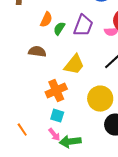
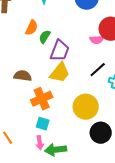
purple trapezoid: (83, 26) -> (60, 51), moved
brown semicircle: (37, 52) -> (23, 76), moved
pink arrow: (54, 135) -> (40, 143), turned 32

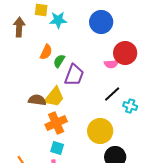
yellow trapezoid: (60, 73) -> (54, 97), moved

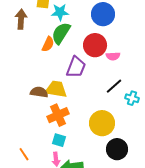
red circle: (125, 53) -> (95, 45), moved
green semicircle: (59, 61) -> (61, 33), moved, size x1.6
yellow trapezoid: (54, 97) -> (56, 89), turned -120

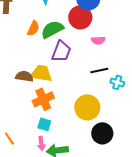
green semicircle: (61, 33) -> (52, 29), moved, turned 30
red circle: (95, 45) -> (80, 17), moved
black line: (114, 86) -> (99, 70), turned 30

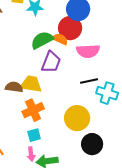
orange semicircle: (33, 28) -> (60, 39), moved, turned -91
pink semicircle: (98, 40) -> (88, 51), size x1.6
cyan cross: (117, 82) -> (107, 93), size x1.5
cyan square: (44, 124) -> (34, 135), turned -32

